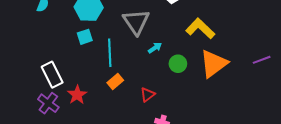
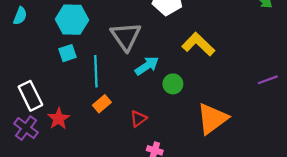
cyan arrow: (155, 48) -> (147, 66), size x1.5
orange triangle: (214, 64) -> (212, 119), moved

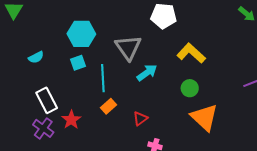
cyan semicircle: (20, 16) -> (36, 57), moved, turned 42
green circle: (173, 84) -> (190, 88), moved
orange triangle: (212, 119) -> (204, 117), turned -40

